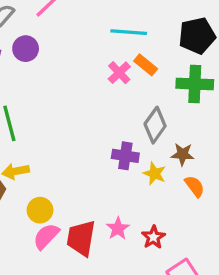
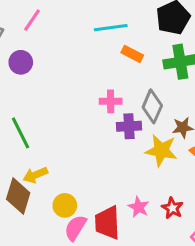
pink cross: (119, 73) -> (111, 101), moved, turned -35
purple cross: (125, 156) -> (129, 126), moved
yellow star: (155, 174) -> (161, 150), size x1.5

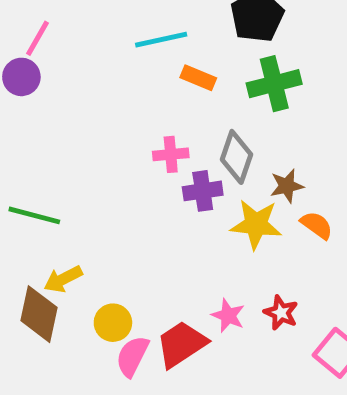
purple circle: (21, 62) -> (21, 77), moved
green line: (20, 133) -> (34, 215), turned -44
red trapezoid: (107, 223) -> (181, 344), turned 64

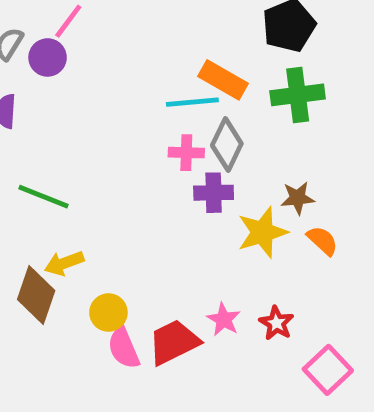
cyan line: (161, 40) -> (192, 102), moved
orange rectangle: (198, 78) -> (223, 80), size x1.4
gray diamond: (236, 157) -> (227, 144), moved
yellow star: (256, 224) -> (262, 232), turned -30
pink semicircle: (132, 356) -> (124, 348), turned -57

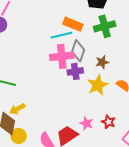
pink cross: (186, 153) -> (62, 56), size x1.6
brown star: (298, 198) -> (102, 62), moved
yellow circle: (108, 312) -> (19, 136), moved

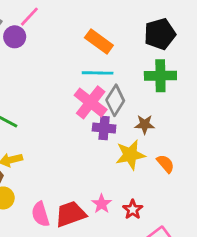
orange rectangle: (73, 24) -> (99, 41), moved
pink cross: (62, 56) -> (91, 102), turned 30

